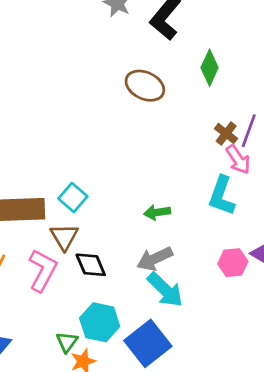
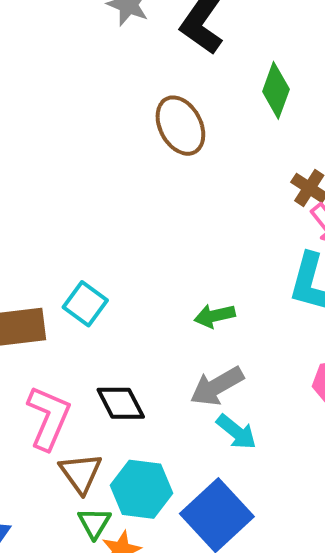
brown ellipse: (145, 86) -> (180, 126), turned 42
brown triangle: (64, 237) -> (81, 473), moved
cyan arrow: (165, 290) -> (236, 432), size x0.7

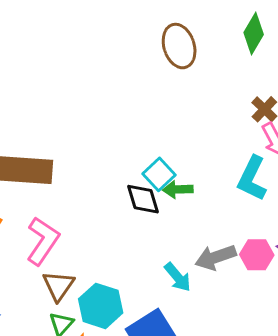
cyan square: (85, 304) -> (159, 174), moved
gray arrow: (217, 386) -> (216, 257), moved
black diamond: (121, 403) -> (143, 199), moved

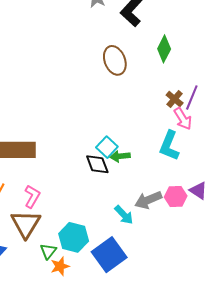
pink L-shape: (43, 241) -> (32, 196), size x0.7
brown triangle: (58, 286) -> (26, 224), moved, size x1.4

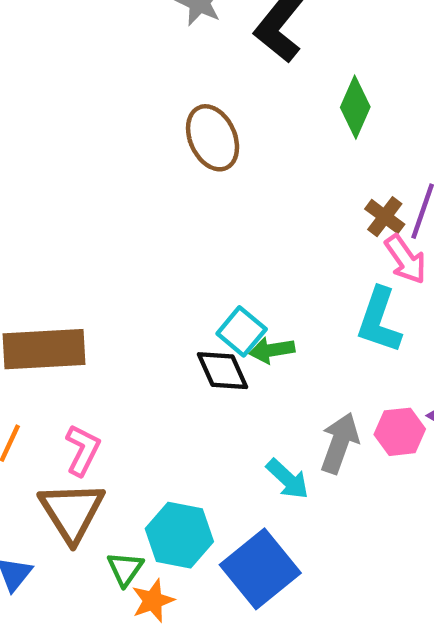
brown ellipse: (115, 60) -> (213, 138), moved
gray arrow: (148, 200) -> (340, 443), turned 136

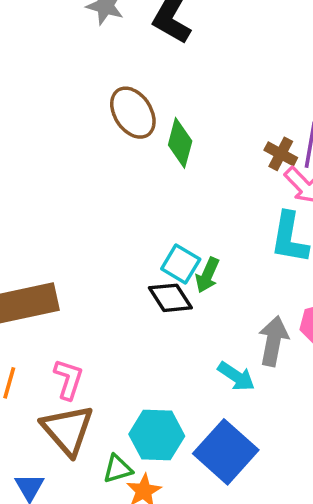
green diamond: (355, 107) -> (180, 143), moved
green arrow: (272, 350) -> (207, 275), turned -48
green triangle: (125, 569) -> (118, 469), turned 48

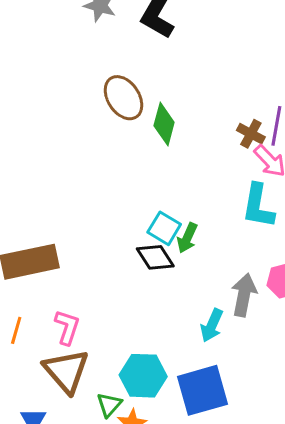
cyan arrow: (236, 376) -> (212, 325), turned 80
blue square: (226, 452) -> (203, 390), turned 32
green triangle: (118, 469) -> (109, 405), turned -32

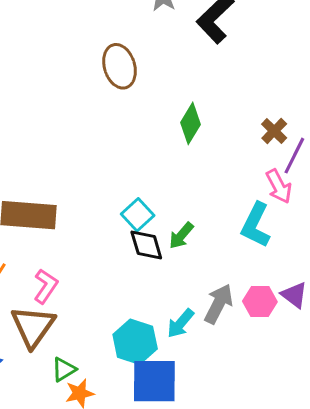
brown ellipse: (123, 98) -> (120, 66), moved
brown cross: (251, 134) -> (274, 131), moved
cyan square: (164, 228) -> (138, 215), moved
cyan hexagon: (143, 376) -> (135, 342), moved

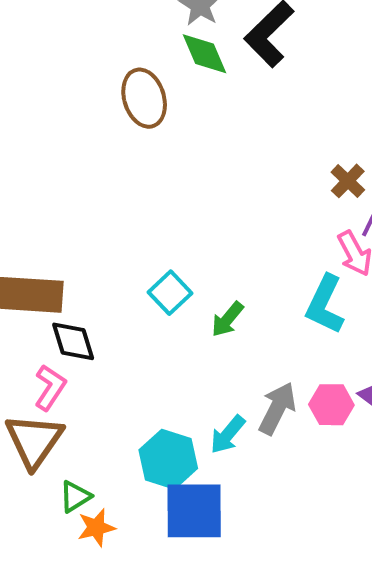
green diamond: (191, 123) -> (204, 54), moved, turned -54
black diamond: (146, 245) -> (73, 341), moved

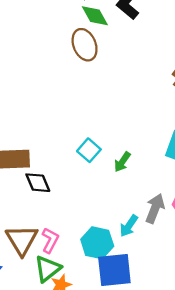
brown ellipse: (144, 98) -> (85, 45), moved
pink L-shape: (50, 388) -> (50, 240), moved
green triangle: (75, 497) -> (48, 269), size x1.5

